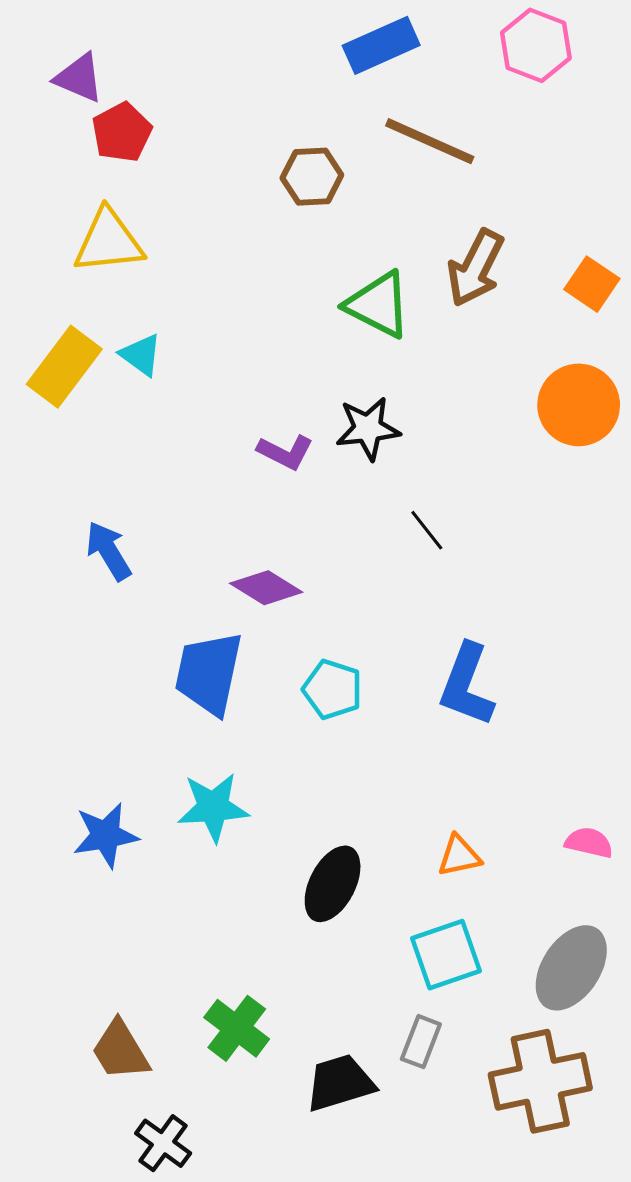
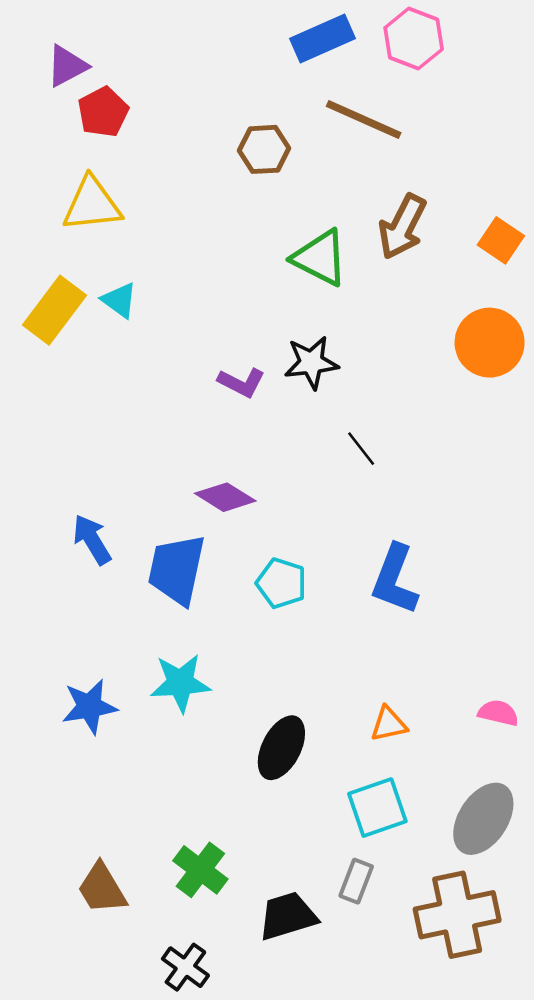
pink hexagon: (536, 45) -> (414, 38), moved
purple triangle: (79, 78) -> (67, 66), turned -51
blue arrow: (109, 551) -> (92, 540), moved
black cross: (163, 1143) -> (185, 967), moved

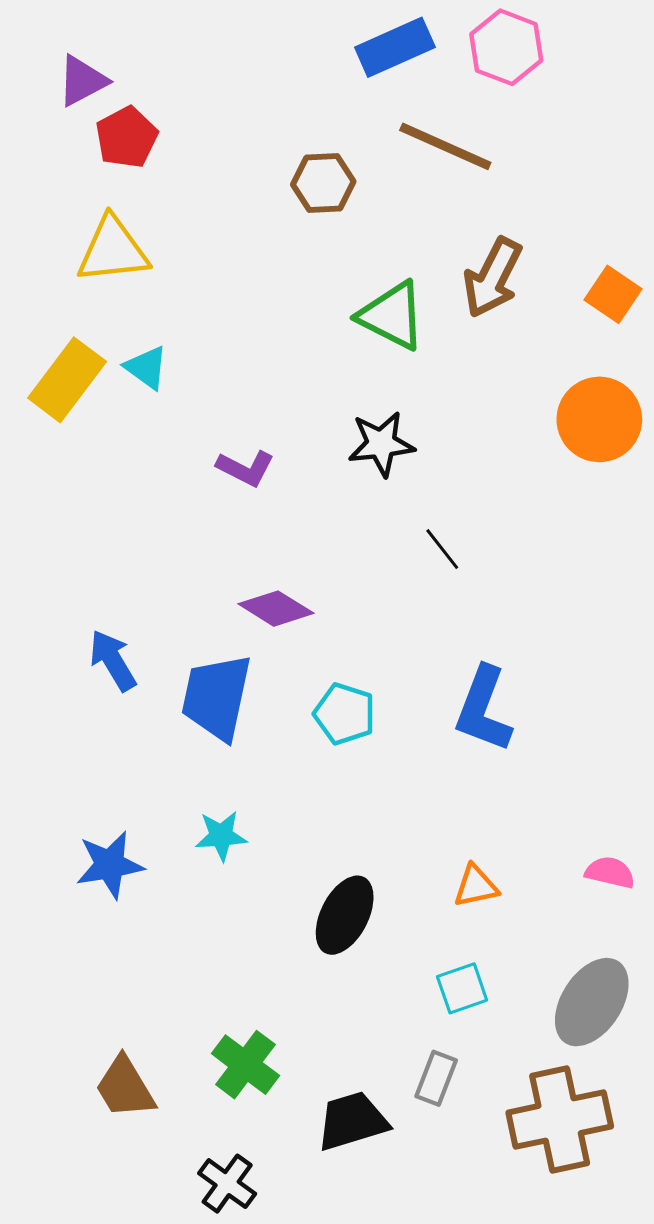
purple L-shape: (242, 383) -> (245, 468), moved
cyan star: (180, 683) -> (221, 836), size x0.7
cyan square: (377, 808) -> (462, 988), size x0.7

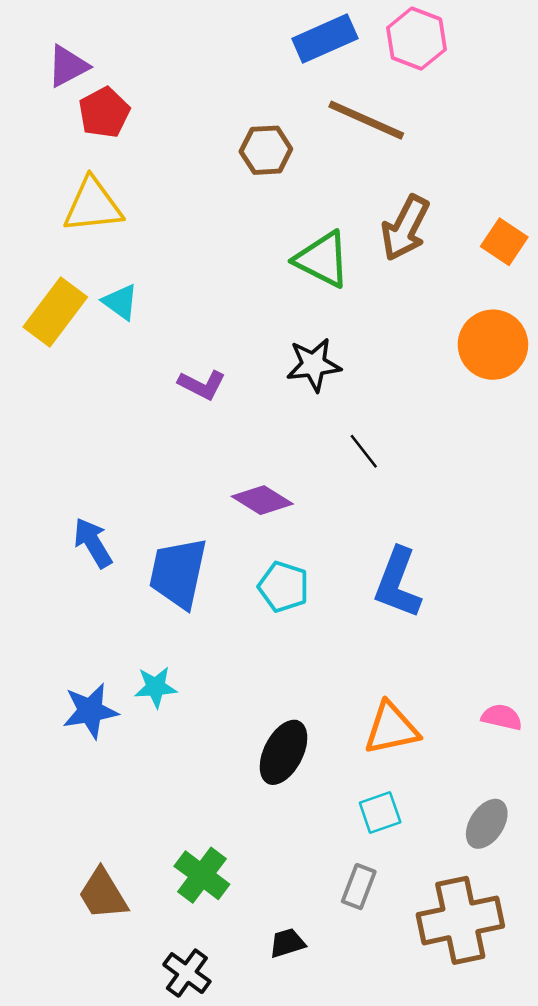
purple diamond: (276, 609) -> (262, 500), moved
cyan star: (221, 836) -> (156, 687), moved
orange triangle: (476, 886) -> (391, 728), size x1.5
gray ellipse: (592, 1002) -> (487, 824), size x0.7
black trapezoid: (352, 1121) -> (287, 943), moved, size x0.6

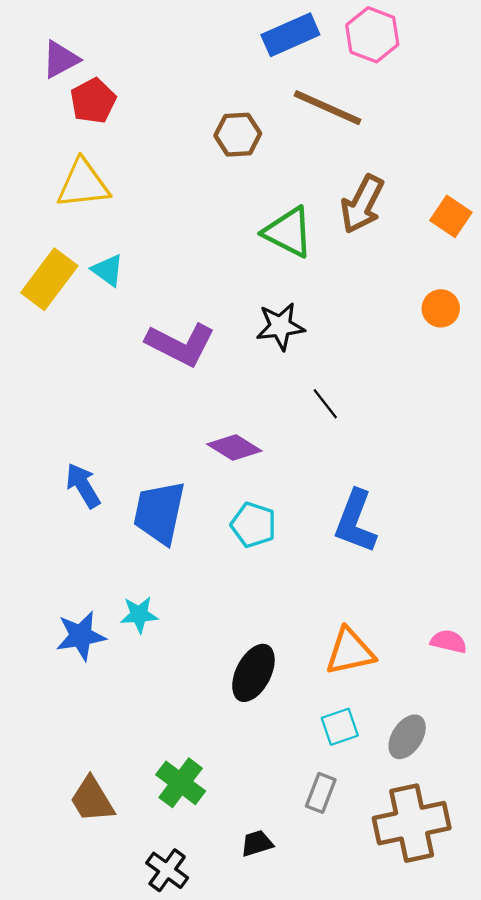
orange circle: (493, 345) -> (441, 308), size x0.6
purple L-shape: (202, 385) -> (181, 344), size x1.6
gray ellipse: (487, 824) -> (407, 737), moved

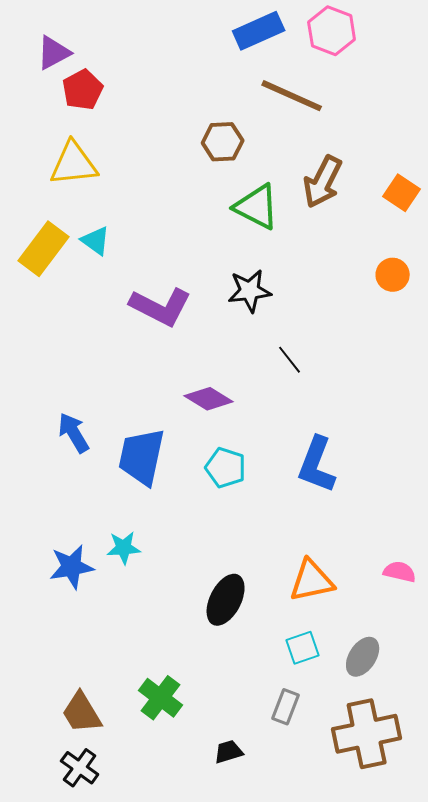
brown hexagon: (238, 135) -> (223, 142), moved
black cross: (167, 870) -> (80, 768), moved

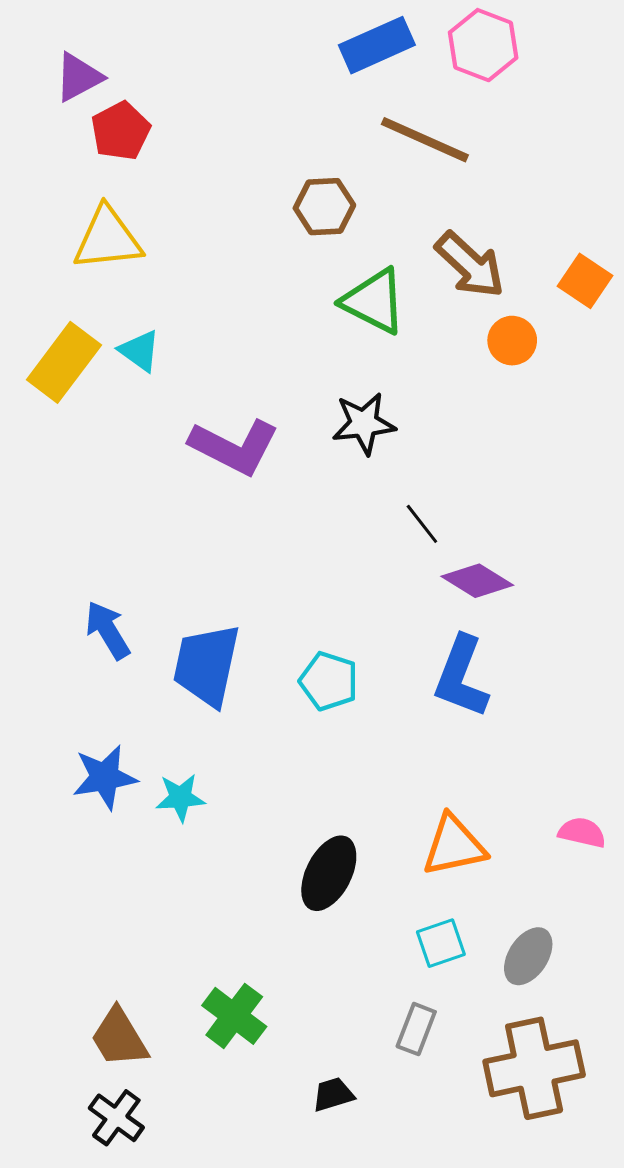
brown arrow: (323, 182) -> (470, 265), turned -74
orange circle: (393, 275) -> (512, 341), moved
purple diamond: (209, 399) -> (477, 581), moved
blue star: (72, 567) -> (105, 777), moved

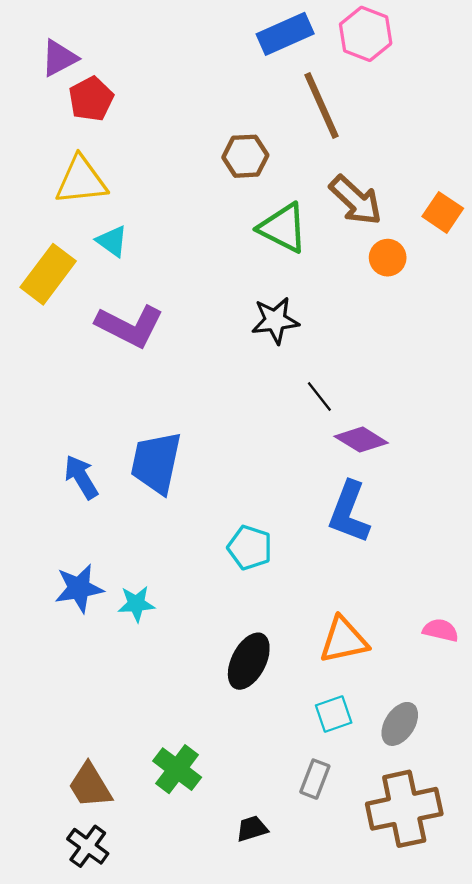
brown line: (425, 140) -> (321, 105), turned 42
cyan triangle: (140, 351) -> (112, 241), moved
purple L-shape: (234, 447) -> (130, 326), moved
blue trapezoid: (207, 665) -> (156, 463), moved
cyan pentagon: (329, 681) -> (250, 548), moved

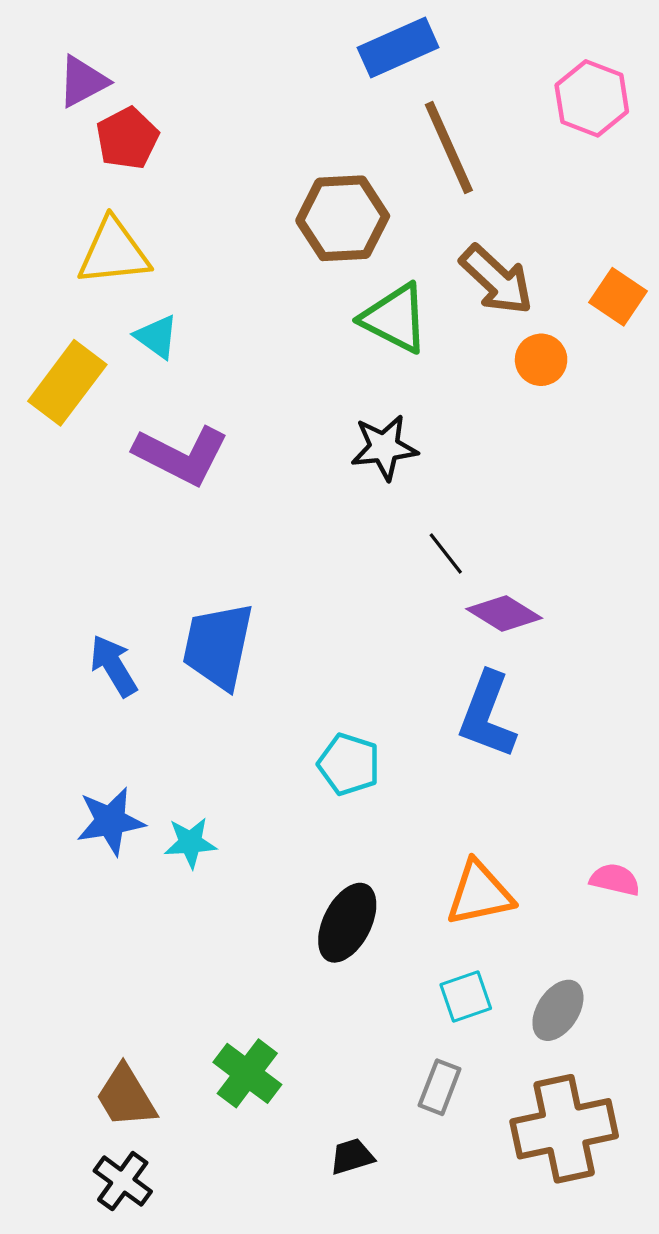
pink hexagon: (366, 34) -> (592, 98), moved
brown hexagon: (245, 156) -> (343, 218), size x1.4

